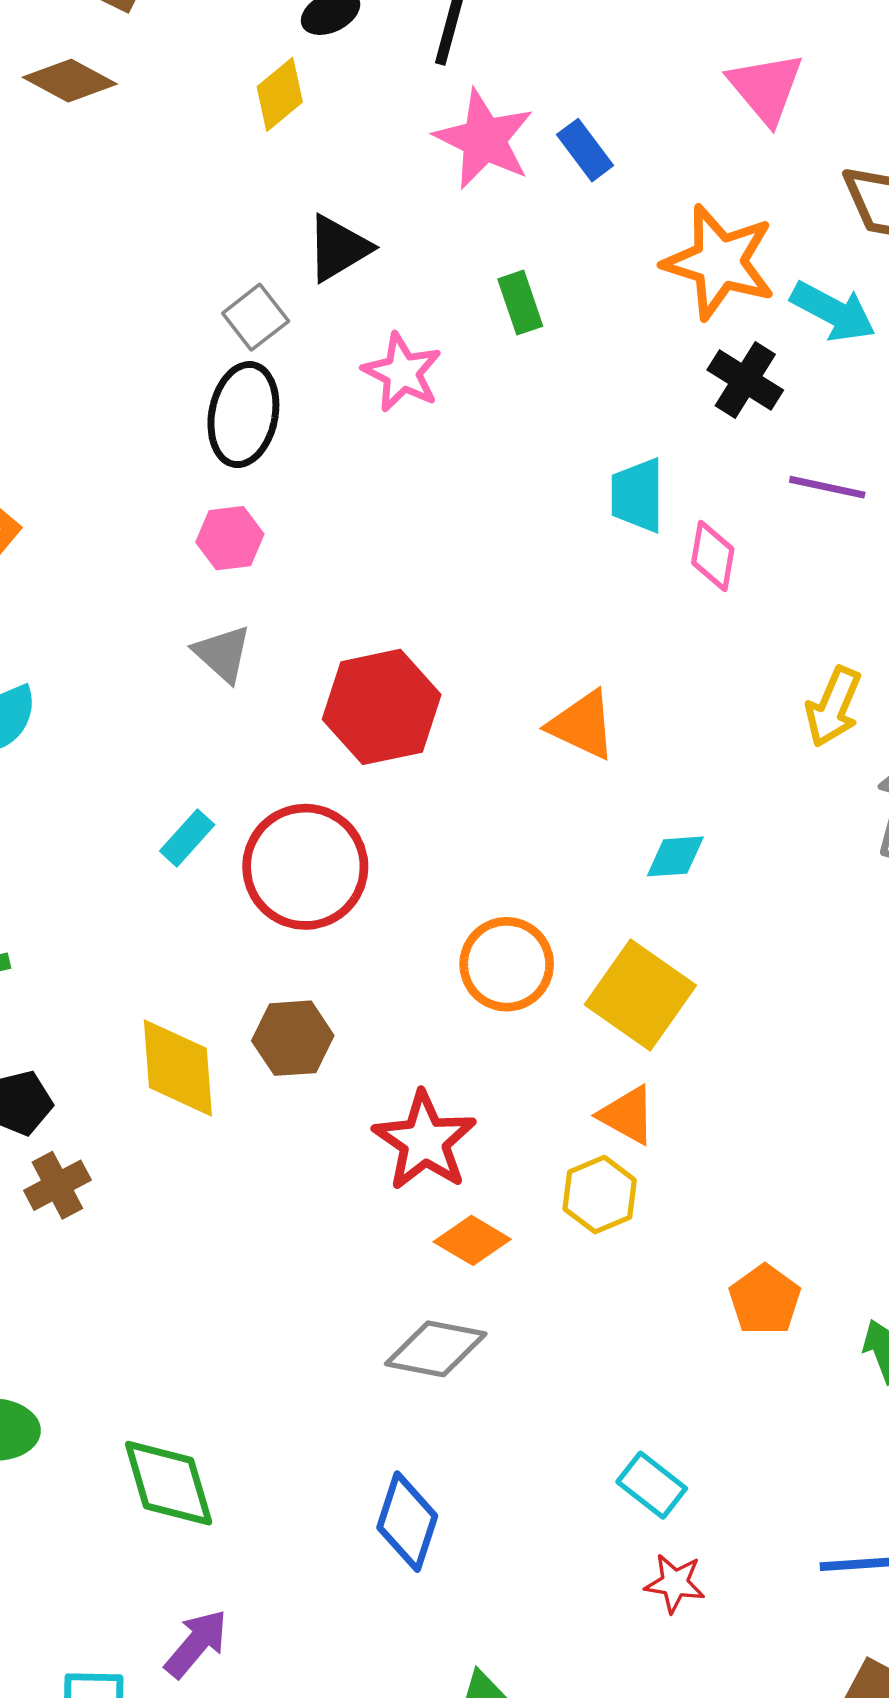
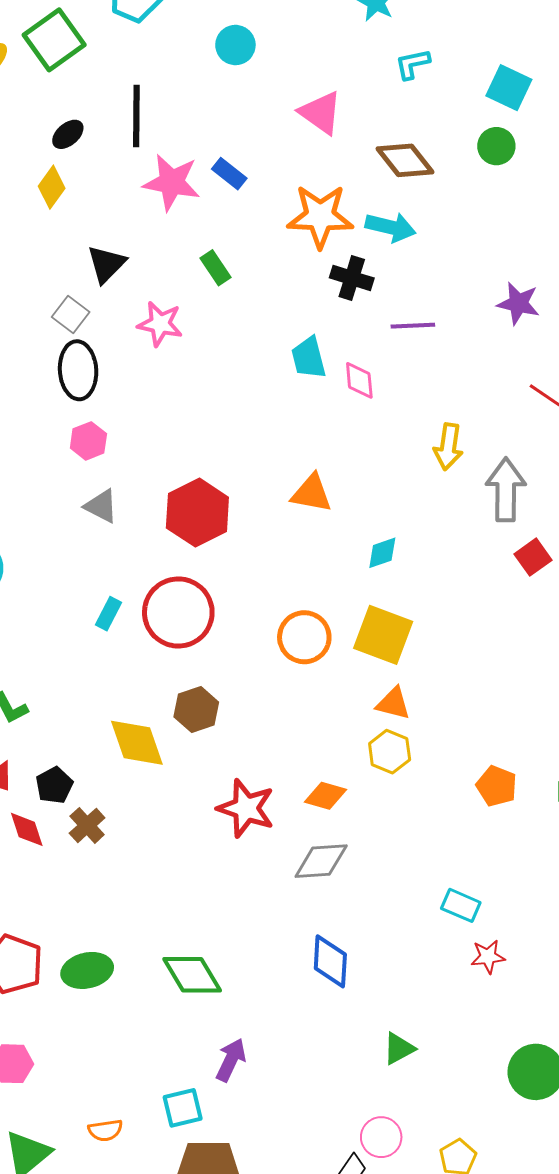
red star: (425, 1141) -> (246, 808), moved

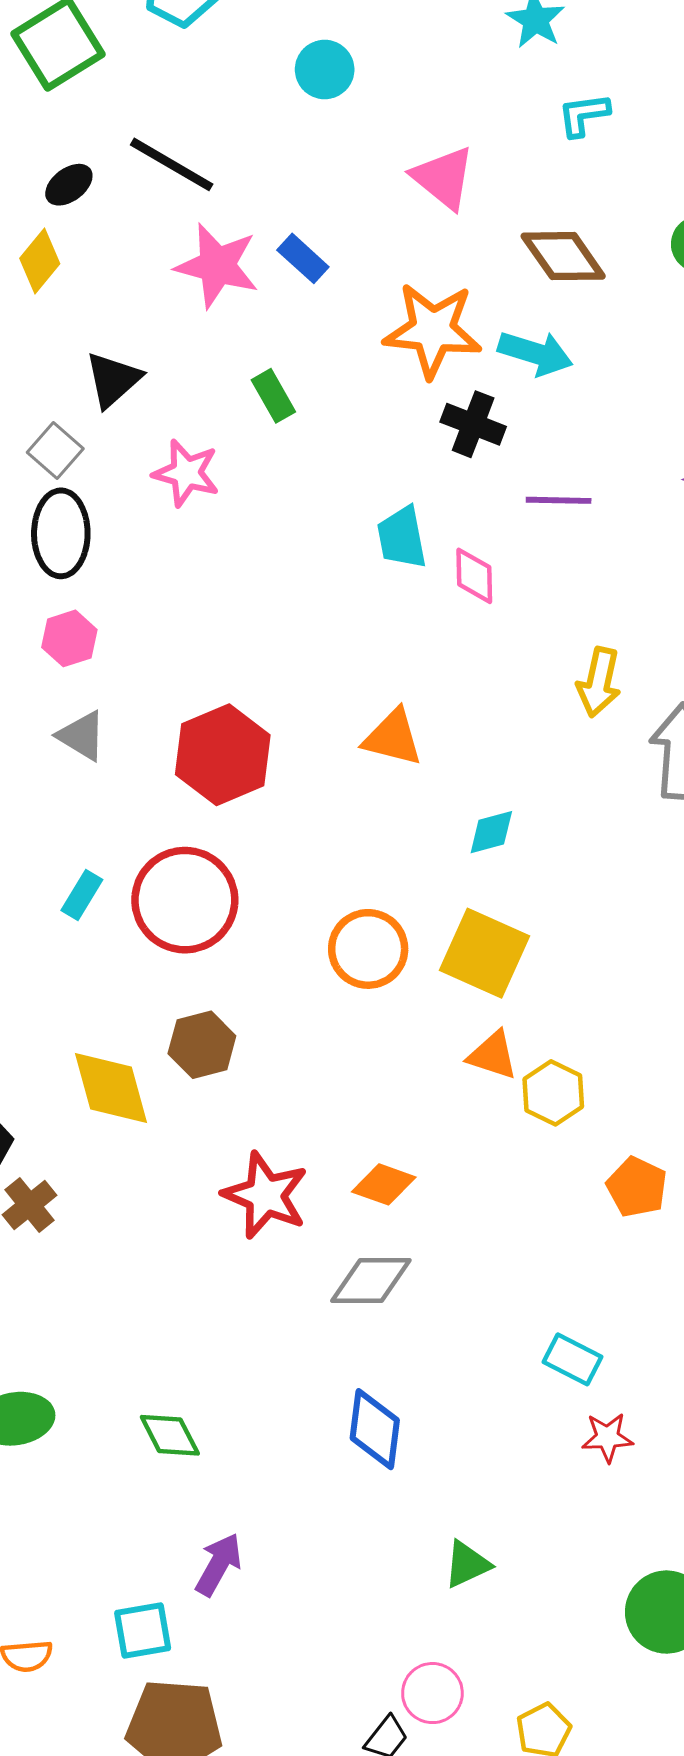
black line: (136, 116) -> (172, 164), turned -64
yellow hexagon: (390, 752) -> (553, 1093), moved
green diamond: (192, 975) -> (170, 1435), size x0.7

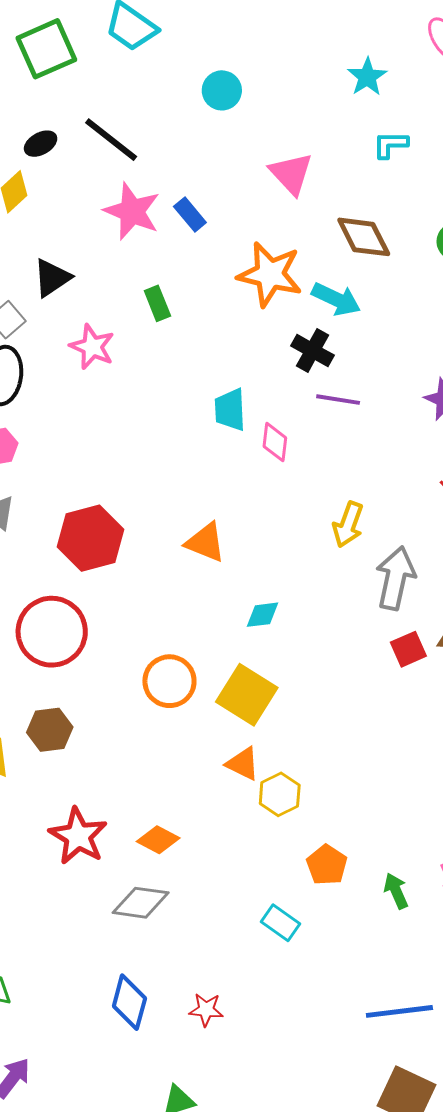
black cross: (473, 424) -> (312, 351), moved
cyan rectangle: (572, 1359) -> (280, 923), moved
red star: (607, 1437) -> (206, 1010), moved

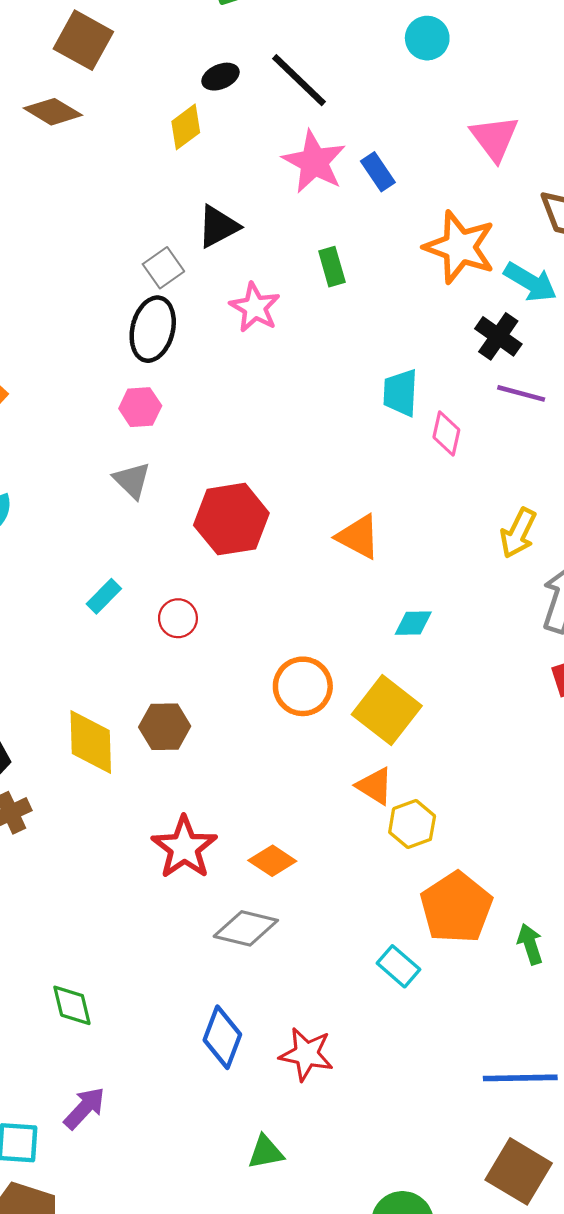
red circle: (52, 632) -> (178, 618), size x0.5
orange pentagon: (327, 865) -> (456, 907), size x1.6
red star: (206, 1010) -> (306, 1054), size x1.4

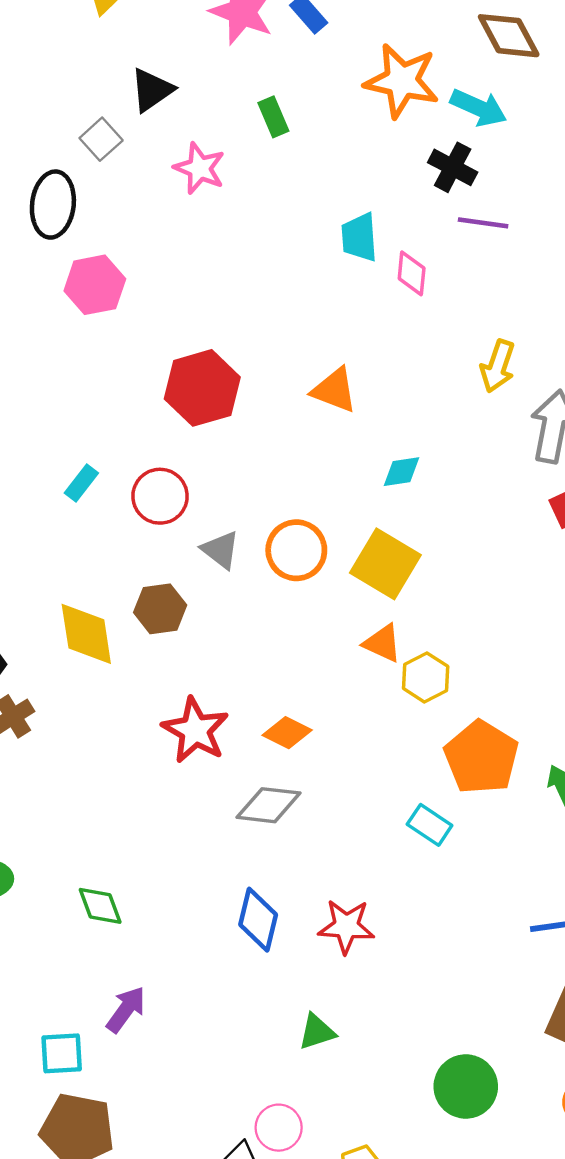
black ellipse: (153, 329) -> (53, 205), moved
pink hexagon: (140, 407) -> (95, 285), size x1.4
gray triangle: (132, 480) -> (220, 550), moved
red circle: (178, 618) -> (160, 496), size x1.4

